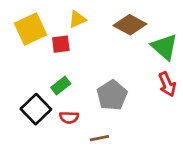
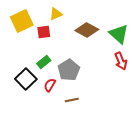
brown diamond: (130, 25) -> (87, 30), moved
gray pentagon: (112, 95) -> (69, 70), moved
red semicircle: (69, 117) -> (50, 85), turned 120

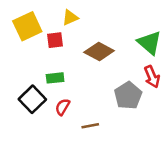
brown diamond: (87, 30) -> (99, 51), moved
green rectangle: (44, 62) -> (55, 78), turned 32
gray pentagon: (69, 70) -> (128, 96), moved

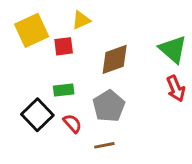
brown diamond: (99, 51) -> (115, 59), turned -48
gray pentagon: (128, 96) -> (109, 106), moved
red semicircle: (63, 107) -> (72, 123), turned 108

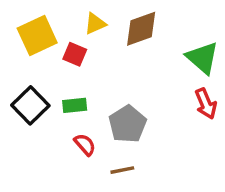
red square: (64, 46) -> (75, 54), turned 30
brown diamond: (115, 59) -> (141, 29), moved
black square: (37, 115) -> (30, 105), moved

